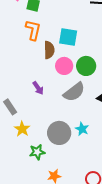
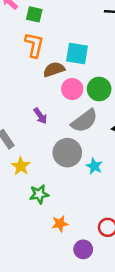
brown semicircle: (49, 50) -> (54, 69), turned -108
gray circle: (59, 133) -> (67, 153), moved

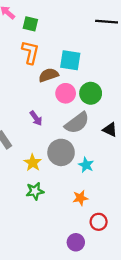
yellow star: (21, 166) -> (33, 163), moved
orange star: (60, 224) -> (80, 198), moved

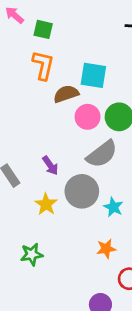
purple arrow: (36, 118) -> (50, 166), moved
green star: (35, 191) -> (32, 254), moved

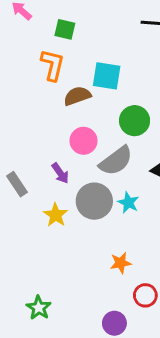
green square: (43, 29) -> (65, 29), moved
pink circle: (88, 117) -> (83, 141), moved
cyan star: (113, 207) -> (128, 203), moved
green star: (32, 254) -> (39, 308), moved, turned -30

